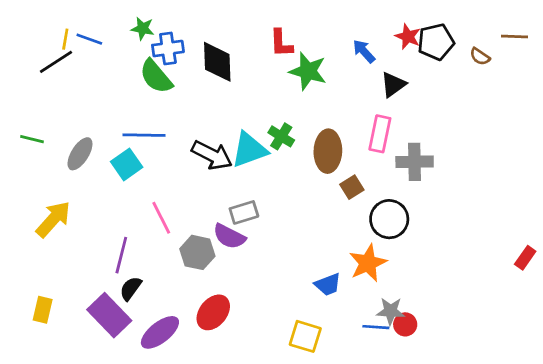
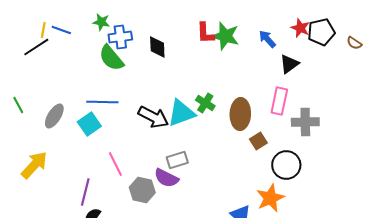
black diamond: (217, 62) -> (157, 47), size x0.7
green star: (308, 71) -> (225, 36), moved
green line: (32, 139) -> (18, 105), turned 48

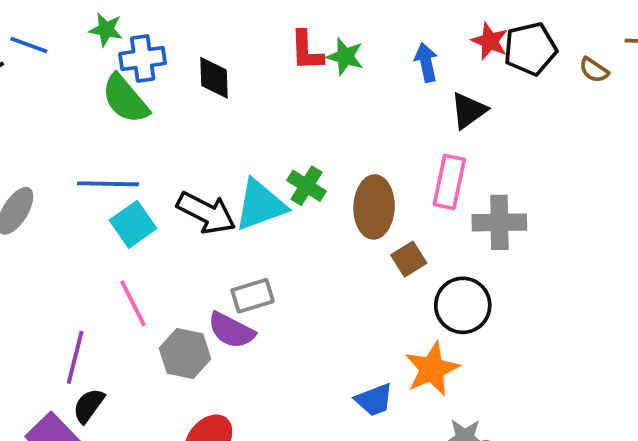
green star: (225, 36) -> (345, 57), size x0.7
blue arrow: (267, 39) -> (426, 62), turned 30
cyan square: (89, 124) -> (133, 224), moved

